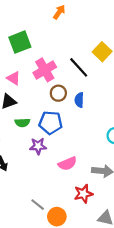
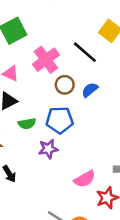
blue semicircle: (79, 100) -> (90, 90), turned 56
pink semicircle: (67, 164) -> (85, 179), moved

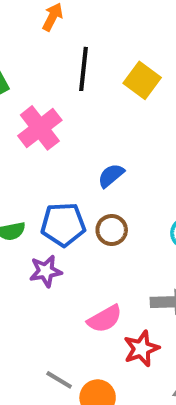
black line: (85, 52) -> (83, 69), moved, turned 56
brown circle: (65, 85) -> (112, 230), moved

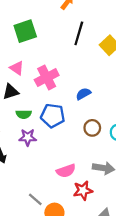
pink cross: (40, 128) -> (47, 77), moved
brown circle: (112, 230) -> (92, 128), moved
purple star: (46, 271) -> (28, 137), moved

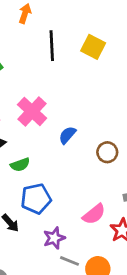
blue semicircle: (83, 94) -> (67, 135), moved
blue pentagon: (53, 116) -> (36, 199), moved
purple star: (28, 137) -> (54, 238), moved

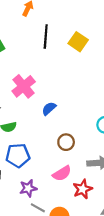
brown circle: (107, 152) -> (66, 142), moved

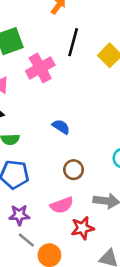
pink cross: (24, 86) -> (40, 68), moved
blue semicircle: (49, 109) -> (61, 127), turned 64

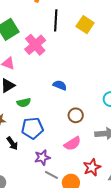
red star: (82, 228) -> (92, 167), moved

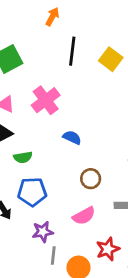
pink cross: (35, 45) -> (46, 100), moved
gray line: (51, 175) -> (53, 256), turned 64

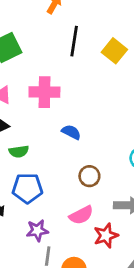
pink cross: (46, 100) -> (44, 92), turned 36
red star: (108, 249) -> (106, 235), moved

